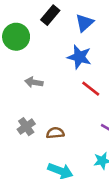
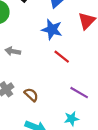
brown semicircle: (55, 133) -> (31, 95), turned 48

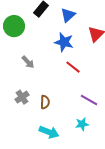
gray arrow: (13, 51) -> (28, 62), turned -144
brown semicircle: (31, 95) -> (45, 102), turned 48

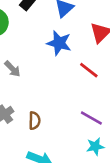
red line: (73, 67) -> (89, 70), moved
cyan star: (82, 124) -> (95, 146), moved

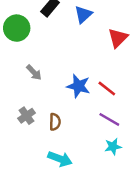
blue star: (59, 43) -> (78, 86), moved
red line: (89, 70) -> (107, 89), moved

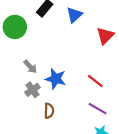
blue star: (78, 86) -> (56, 79), moved
gray cross: (27, 116) -> (32, 90), moved

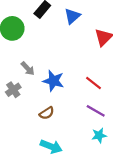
gray cross: (32, 90) -> (13, 90), moved
brown semicircle: (49, 111) -> (47, 113), turned 56

